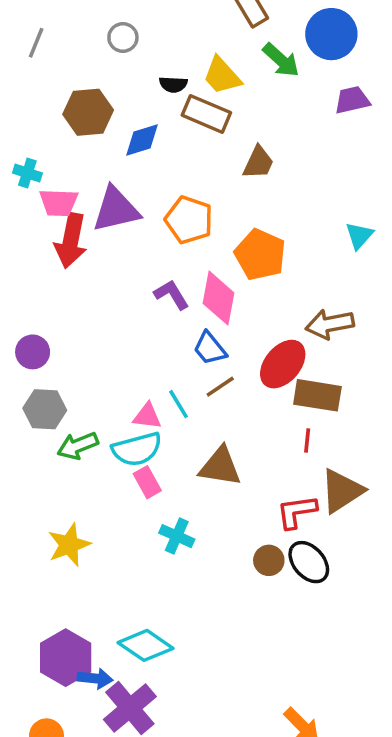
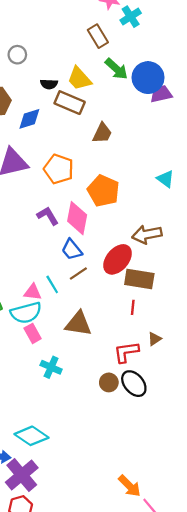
blue circle: (331, 34) -> (148, 78), moved
cyan triangle: (359, 236) -> (165, 179), turned -36
brown triangle: (342, 491) -> (155, 339), size x0.5

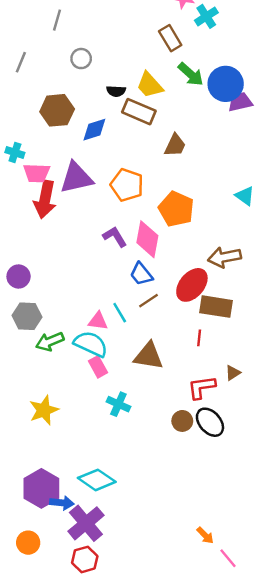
red line: (133, 307) -> (199, 338), moved
cyan semicircle: (26, 313) -> (91, 344), turned -140
orange arrow: (129, 486) -> (205, 535), size x0.7

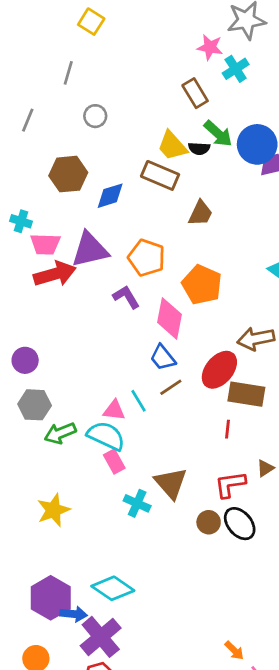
black semicircle: (116, 91) -> (199, 148), moved
red arrow: (45, 199) -> (55, 274), turned -117
purple L-shape: (115, 237) -> (126, 297), moved
brown triangle: (149, 356) -> (171, 483), moved, turned 40

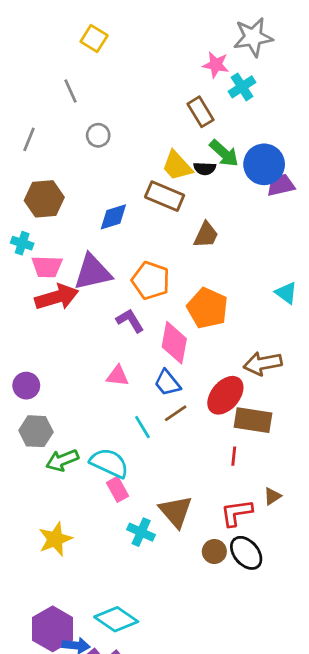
gray line: (68, 73) -> (71, 91), turned -40
brown hexagon: (68, 174) -> (44, 199), moved
pink triangle: (114, 410) -> (118, 376), moved

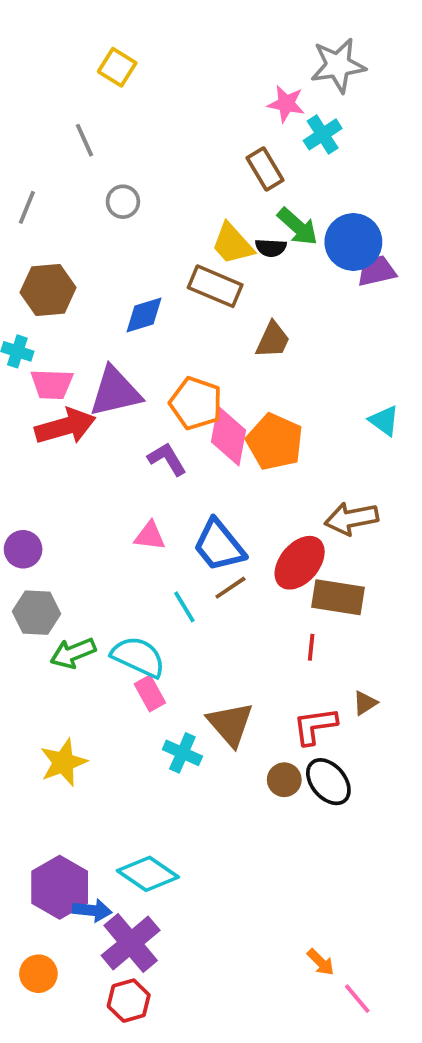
pink diamond: (174, 343) -> (229, 436), moved
blue trapezoid: (167, 383) -> (219, 545), size x1.4

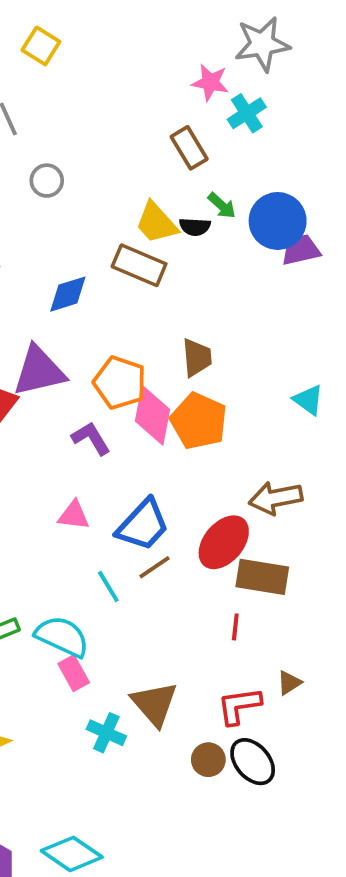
green arrow: (298, 227) -> (222, 206), size x0.7
brown trapezoid: (273, 340) -> (197, 358), moved, turned -30
blue trapezoid: (219, 545) -> (143, 525), turned -98

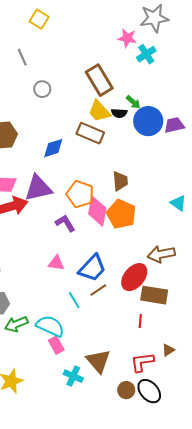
brown rectangle: (189, 148) -> (99, 80), moved, size x1.4
blue circle: (278, 221) -> (148, 121), moved

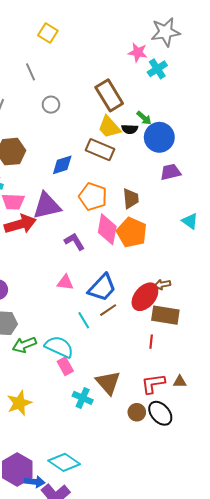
purple trapezoid: (174, 125) -> (171, 172), moved
orange pentagon: (80, 194) -> (93, 197), moved
brown arrow: (161, 254) -> (162, 284), moved, size x0.6
brown triangle: (168, 350) -> (180, 382), moved, turned 32

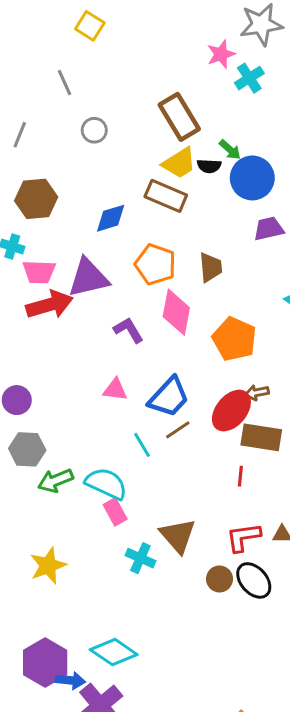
pink star: (138, 52) -> (221, 54), turned -30
yellow trapezoid: (109, 127) -> (179, 163), turned -80
orange pentagon: (132, 232) -> (234, 339), moved

